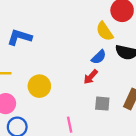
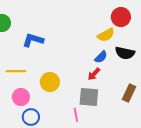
yellow semicircle: (105, 31) -> (106, 35), turned -84
gray square: (102, 104) -> (89, 97), moved, size x1.5

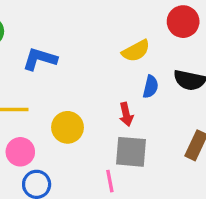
yellow semicircle: (106, 35) -> (136, 51), moved
blue semicircle: (101, 57) -> (151, 87), turned -32
red arrow: (94, 74) -> (126, 114), moved, turned -56

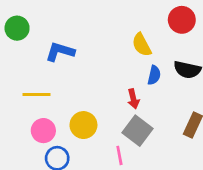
yellow semicircle: (136, 51) -> (142, 45), turned 90
yellow circle: (68, 127) -> (83, 125), moved
gray square: (131, 152) -> (137, 131), turned 32

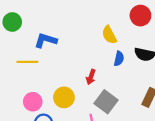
yellow line: (36, 95) -> (27, 62), moved
red arrow: (133, 99) -> (91, 77), moved, turned 32

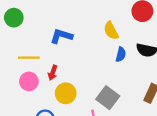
blue L-shape: (46, 40) -> (61, 36), moved
red arrow: (91, 77) -> (53, 73), moved
pink circle: (33, 102) -> (29, 81), moved

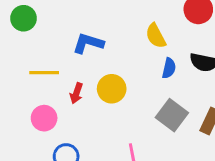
pink circle: (29, 81) -> (44, 118), moved
yellow circle: (66, 93) -> (112, 89), moved
gray square: (108, 98) -> (172, 115), moved

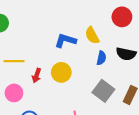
blue L-shape: (88, 43) -> (65, 41), moved

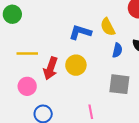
red arrow: (37, 75) -> (50, 68), size x1.5
gray square: (103, 91) -> (119, 84), turned -30

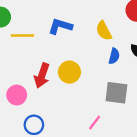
blue L-shape: (80, 32) -> (60, 26), moved
yellow line: (27, 53) -> (22, 35), moved
pink line: (91, 112) -> (95, 123), moved, turned 48

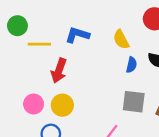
yellow circle: (69, 72) -> (62, 105), moved
red arrow: (42, 76) -> (59, 71), moved

